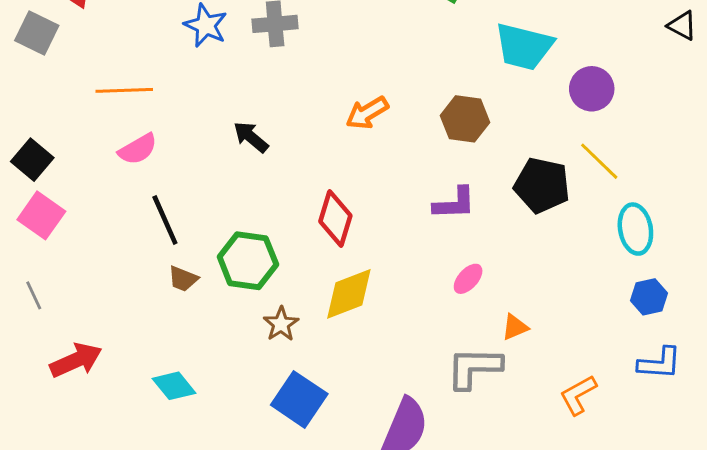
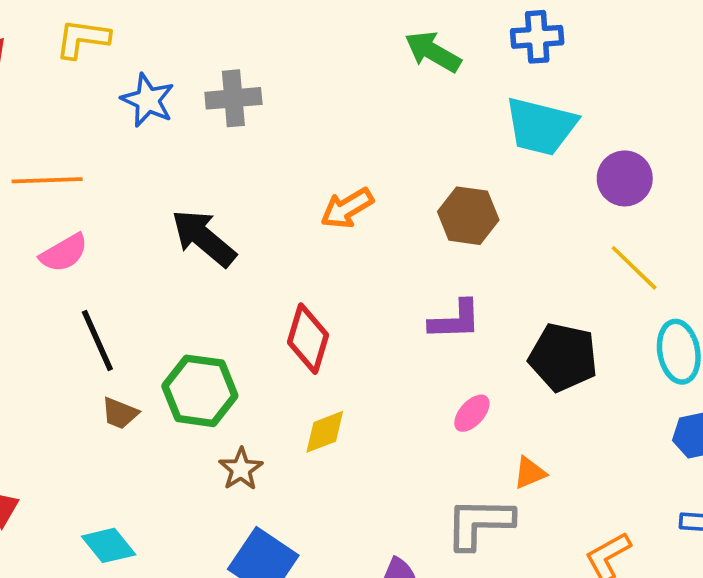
black arrow: (251, 137) -> (204, 238), size x1.5
black pentagon: (542, 185) -> (563, 357), moved
yellow diamond: (349, 294) -> (325, 432), size x0.7

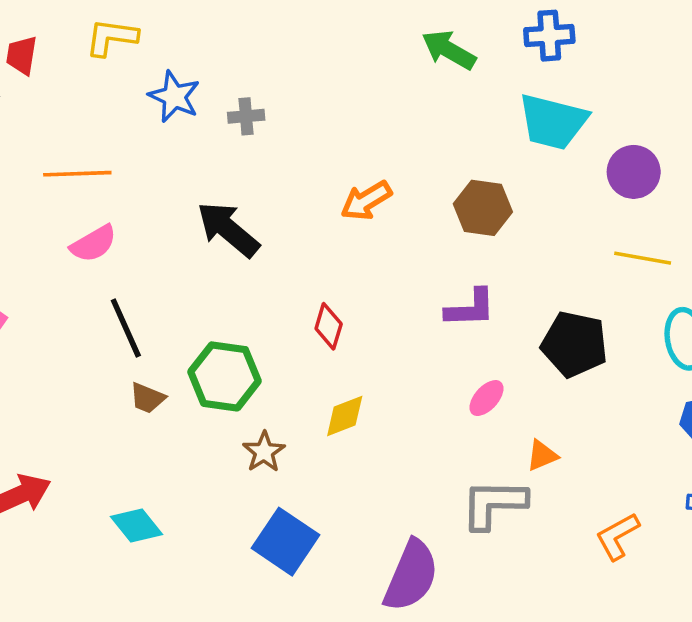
gray cross: (233, 98) -> (246, 116), moved, size x0.7
yellow line: (634, 268) -> (643, 258), turned -34
red diamond: (308, 339) -> (329, 326), size x0.7

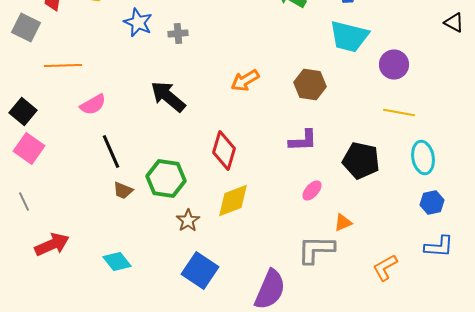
orange line: (77, 174) -> (63, 66), moved
red diamond: (329, 326) -> (224, 150), size x1.5
yellow diamond: (345, 416) -> (233, 200), size x1.4

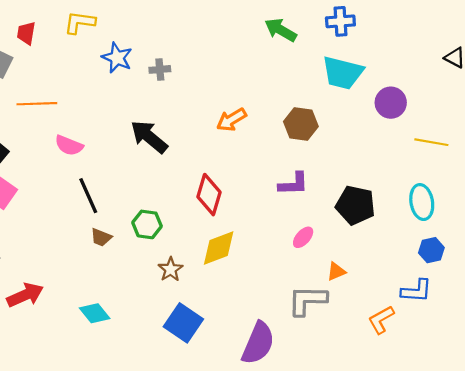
pink semicircle: (93, 104) -> (69, 145), turned 52
yellow line: (399, 112) -> (431, 142), moved
green hexagon: (166, 178) -> (147, 224), size x0.7
blue L-shape: (439, 246) -> (416, 291), moved

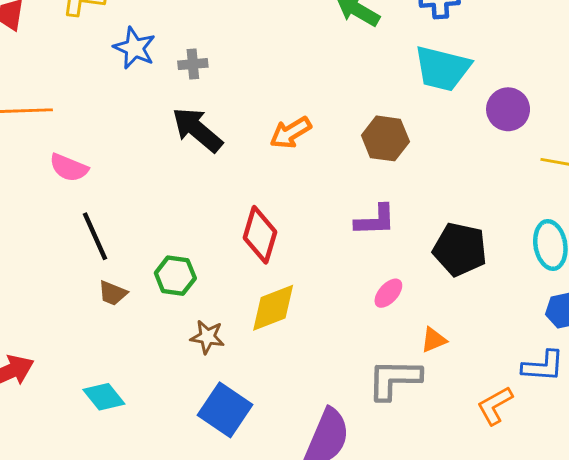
black arrow: (149, 137) -> (197, 130), moved
brown star: (171, 269) -> (207, 337), turned -30

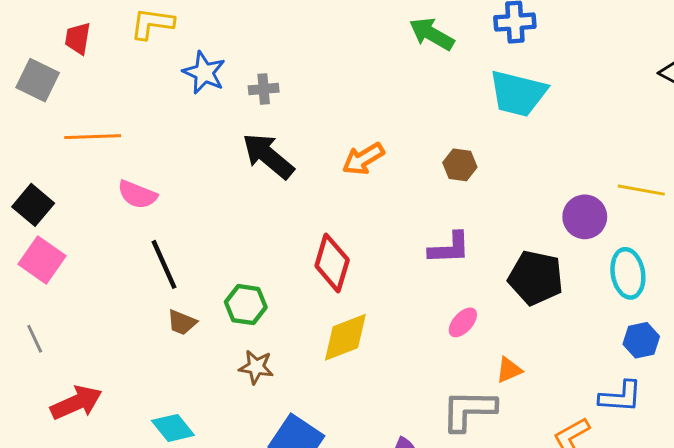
purple circle: (508, 109) -> (585, 217), moved
brown hexagon: (385, 138) -> (460, 165), size x0.7
brown star: (207, 337) -> (256, 367), moved

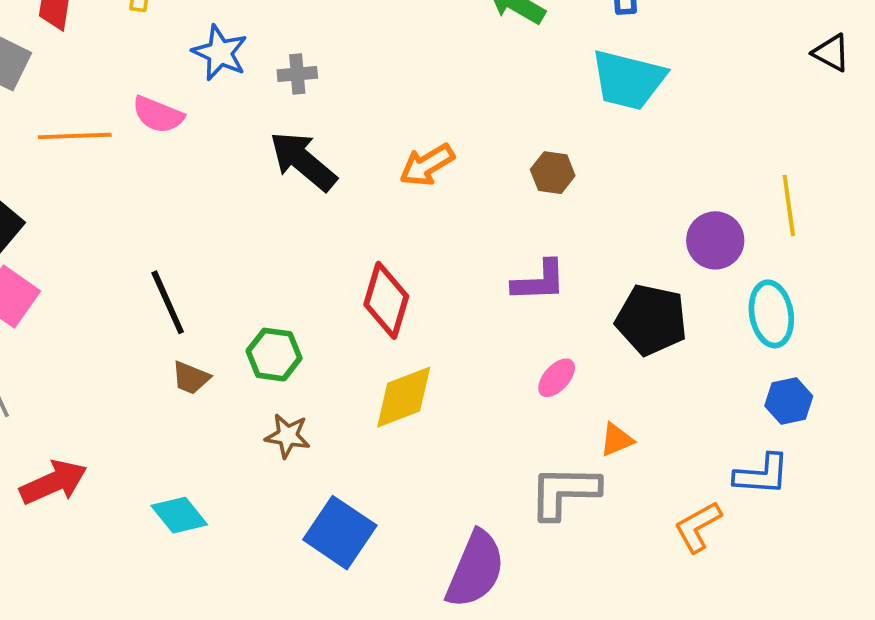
yellow line: (641, 190) -> (789, 206), turned 72
pink semicircle: (137, 195) -> (158, 115), moved

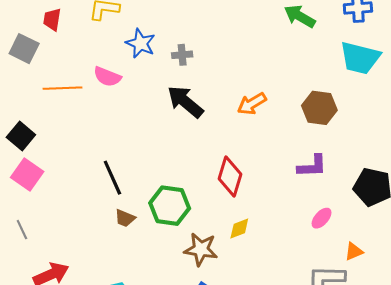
brown hexagon: (553, 173) -> (319, 108), size x1.5
green hexagon: (274, 355) -> (170, 206), size x1.4
yellow diamond: (404, 397) -> (239, 229), size x0.6
brown star: (288, 436) -> (201, 249), moved, size x1.4

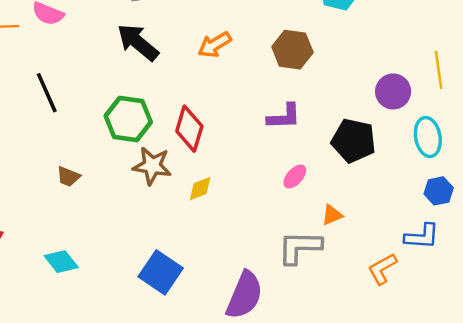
black line: (112, 178) -> (47, 93), moved
green hexagon: (170, 206) -> (128, 119), moved
brown star: (201, 249) -> (152, 166), moved

